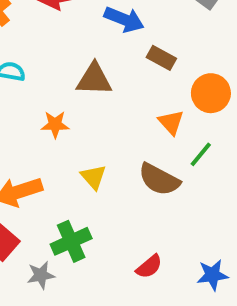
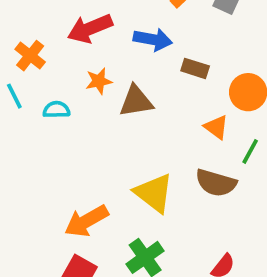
orange star: (55, 124) -> (99, 81), moved
yellow triangle: (93, 177) -> (154, 193), size x1.6

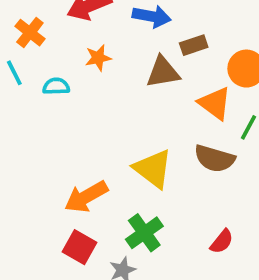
brown rectangle: (195, 68) -> (194, 45), turned -36
brown triangle: (136, 101) -> (163, 72), moved
orange triangle: (216, 127) -> (215, 103), size x1.4

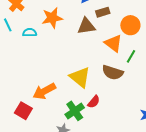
orange star: (98, 58) -> (52, 18), size x1.5
red semicircle: (222, 242) -> (94, 102), moved
red square: (80, 247) -> (23, 111), moved

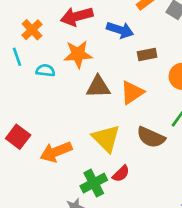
brown triangle: (86, 26) -> (98, 87), moved
orange triangle: (113, 43) -> (132, 92), moved, turned 42
red square: (23, 111) -> (18, 137), moved

